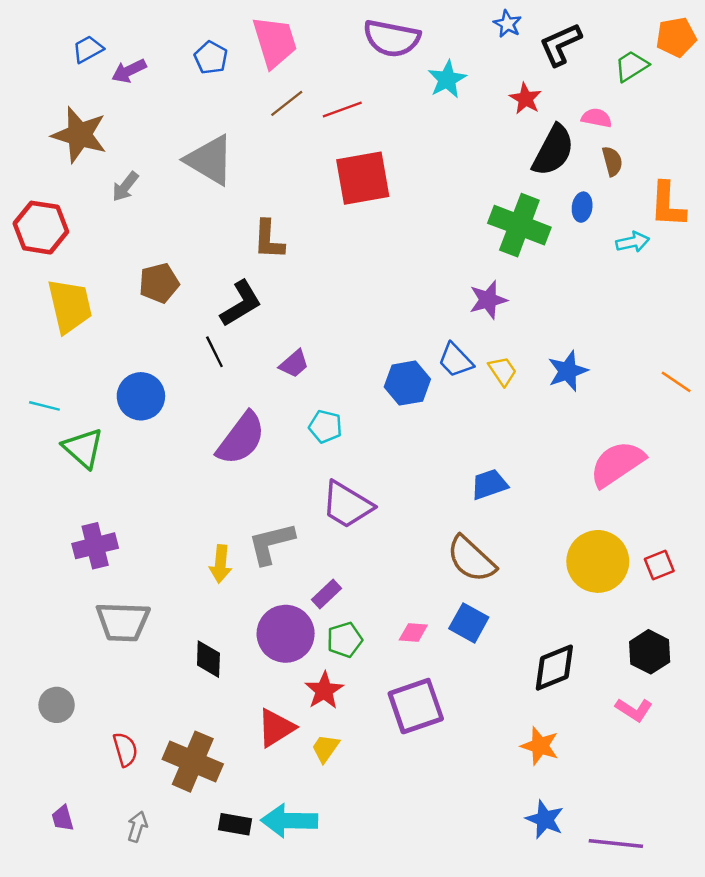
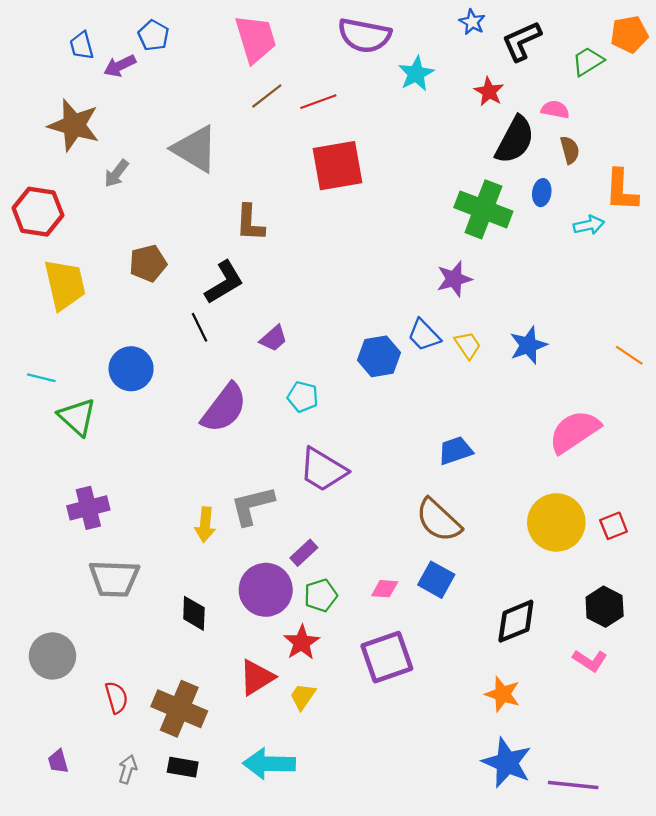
blue trapezoid: (88, 49) -> (82, 46), turned -76
blue pentagon: (211, 58) -> (153, 35), moved
gray circle: (57, 705) -> (53, 656), size x1.4
blue star: (545, 819) -> (507, 763), size x1.4
black rectangle: (235, 824) -> (183, 767), moved

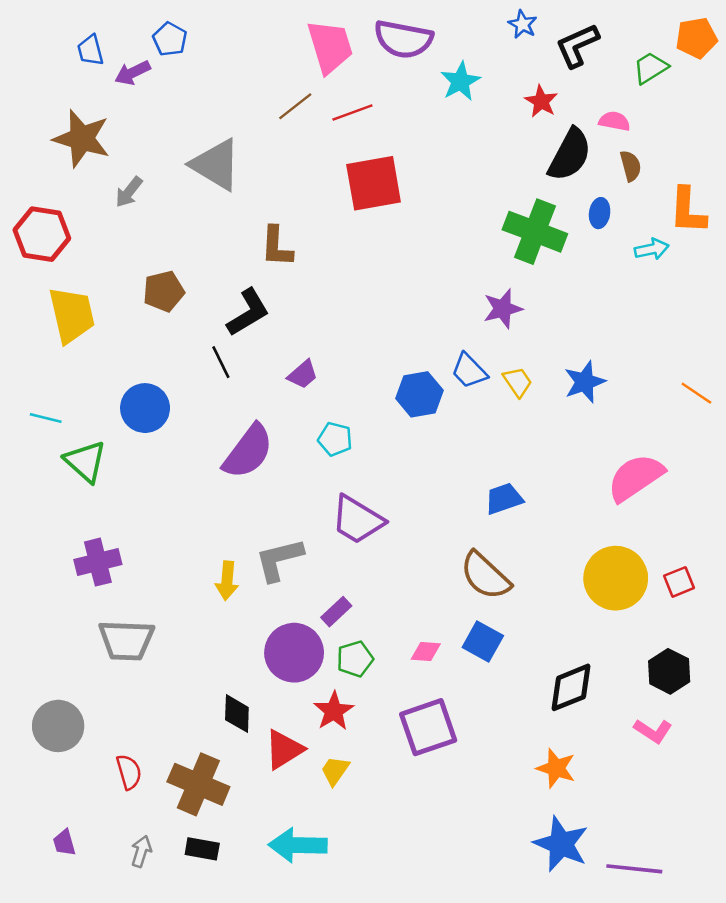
pink trapezoid: (256, 39) -> (330, 47), moved
black diamond: (194, 613) -> (237, 714), moved

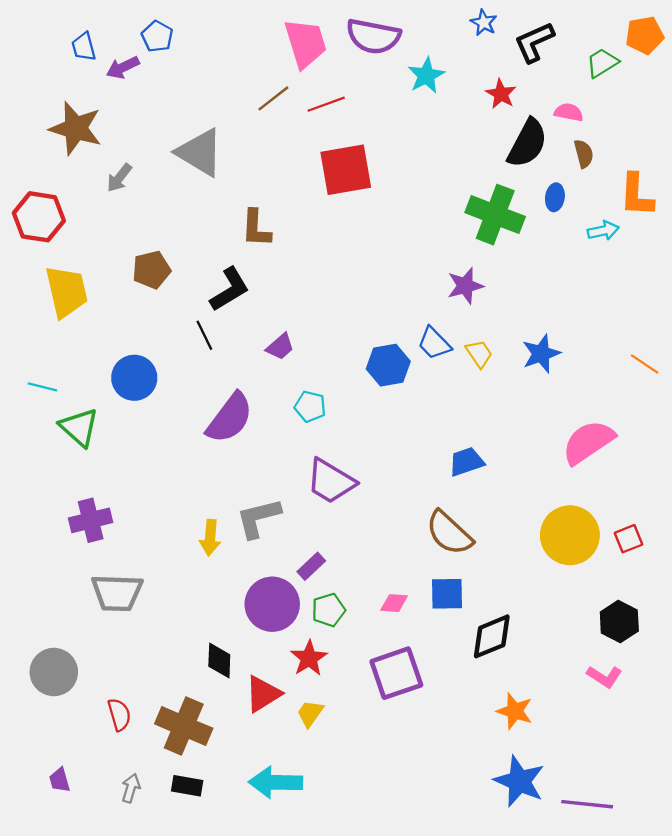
blue square: (483, 642) -> (447, 594), turned -30
black diamond: (571, 687) -> (492, 636), moved

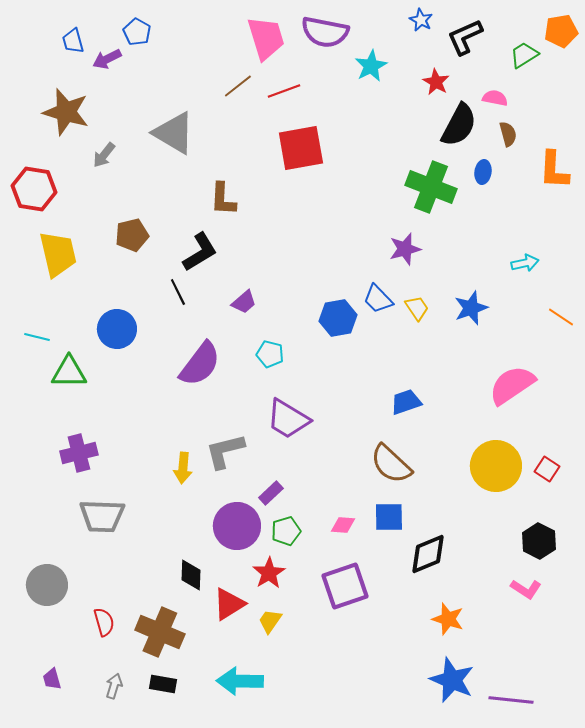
cyan arrow: (603, 231) -> (525, 263), moved
green triangle: (79, 427) -> (69, 372), turned -42
red square: (628, 539) -> (547, 469), turned -35

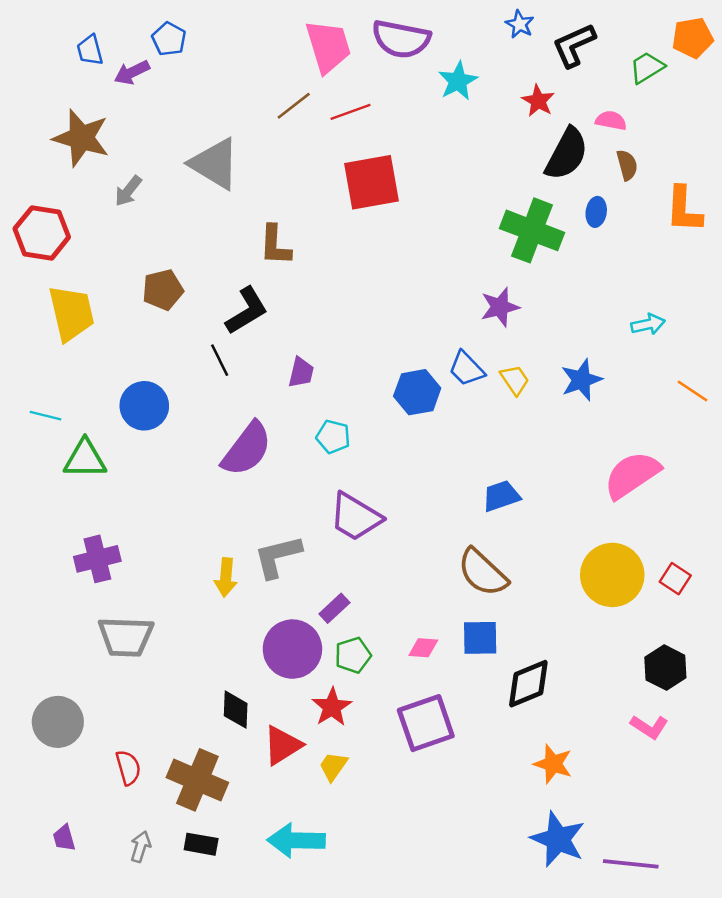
purple trapezoid: (244, 302) -> (301, 372), turned -36

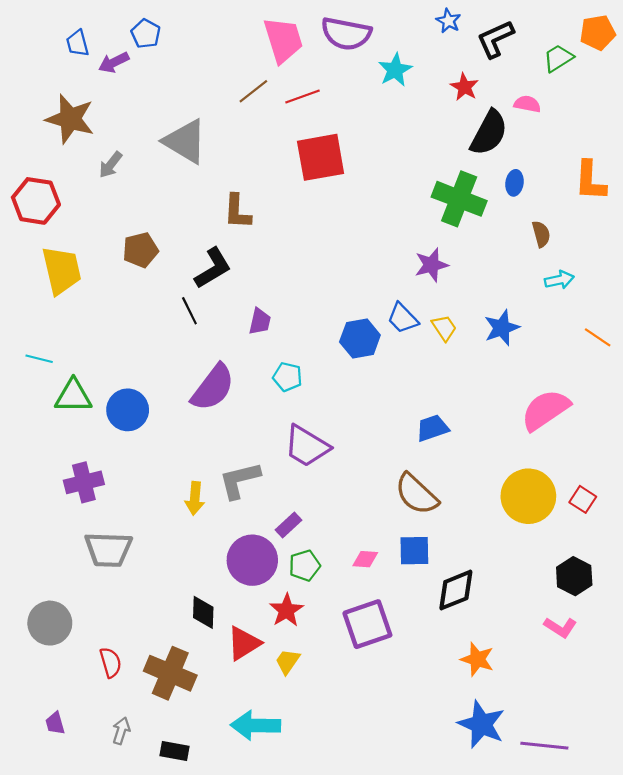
brown semicircle: (627, 165) -> (541, 234), moved
blue circle: (144, 406) -> (128, 410), moved
black rectangle: (201, 844) -> (175, 751), moved

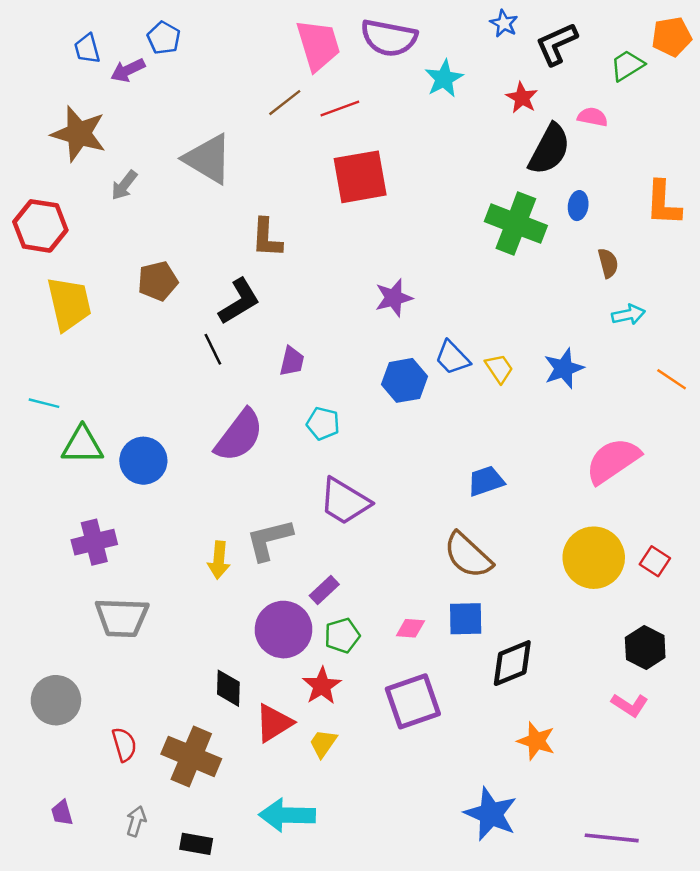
purple star: (431, 265) -> (394, 298), moved
blue star: (481, 724) -> (491, 814), moved

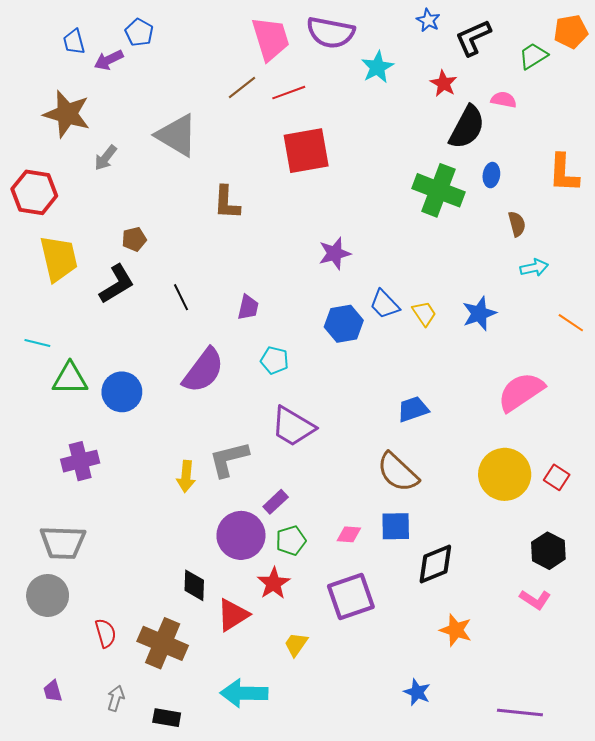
brown pentagon: (158, 281) -> (134, 239), size x0.7
black L-shape: (239, 301) -> (117, 284), moved
gray trapezoid: (122, 618) -> (63, 543), moved
yellow trapezoid: (323, 743) -> (296, 644), moved
blue star: (491, 814) -> (417, 692), size x0.6

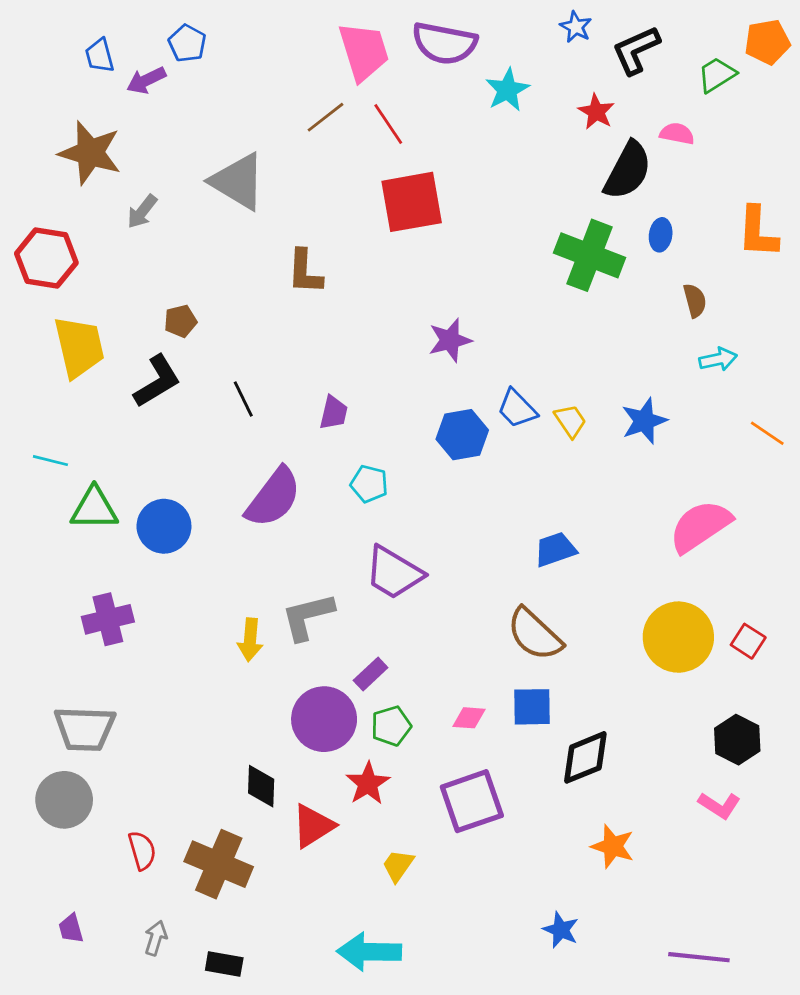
red line: (289, 93) -> (388, 124), turned 76
cyan arrow: (244, 693) -> (369, 952), moved

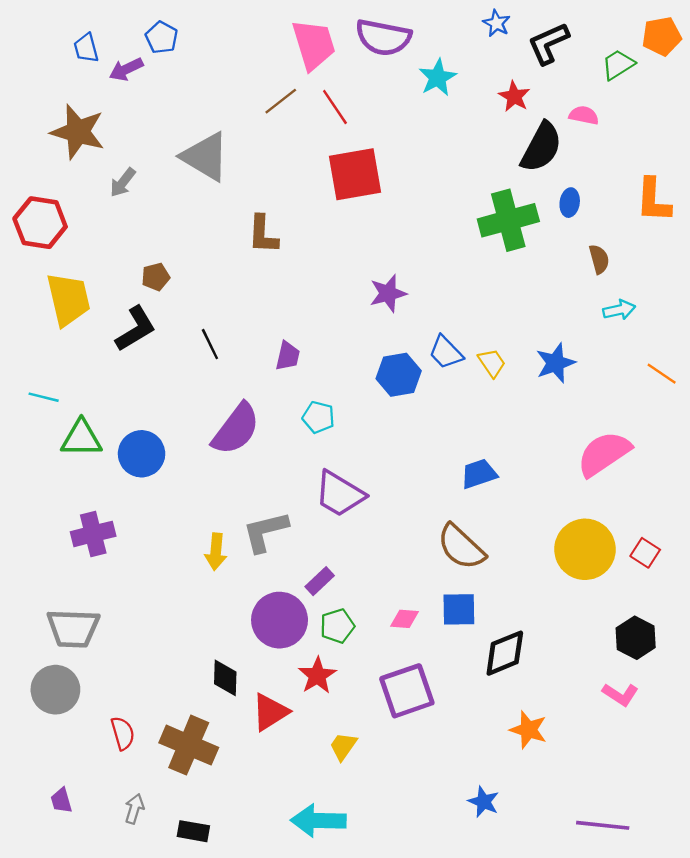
green cross: (589, 255) -> (508, 220), turned -36

